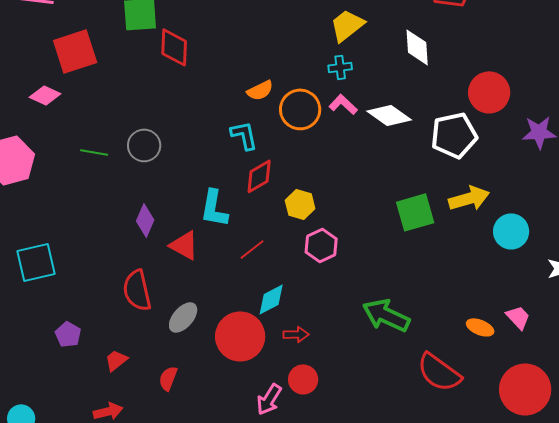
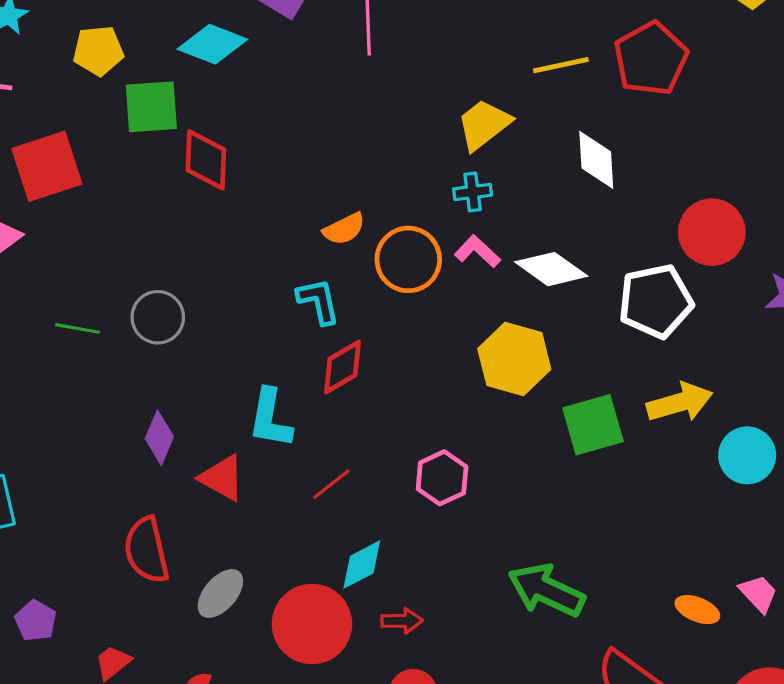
yellow hexagon: (300, 204) -> (514, 359), moved, size x1.5

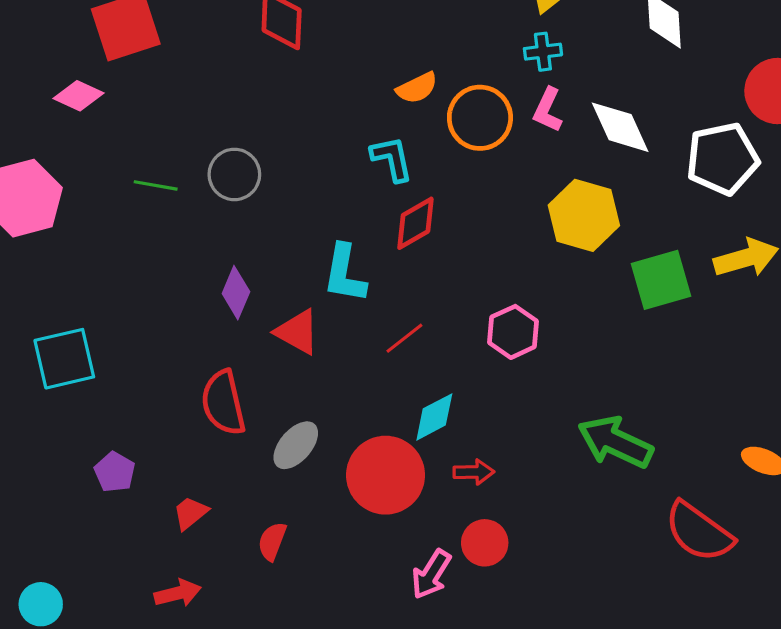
pink L-shape: (477, 251) -> (548, 110), turned -108
white diamond: (551, 269) -> (620, 127), turned 30

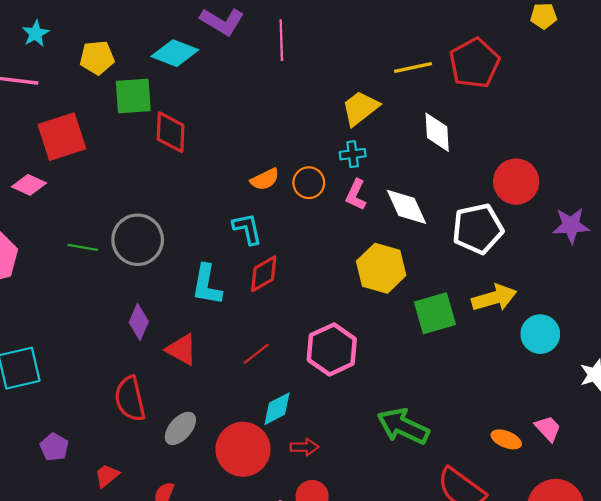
orange circle: (480, 118) -> (309, 183), moved, size x0.7
gray circle: (234, 174) -> (138, 240), size x1.4
cyan L-shape: (345, 274) -> (207, 285), moved
pink hexagon: (513, 332) -> (332, 349), size x1.4

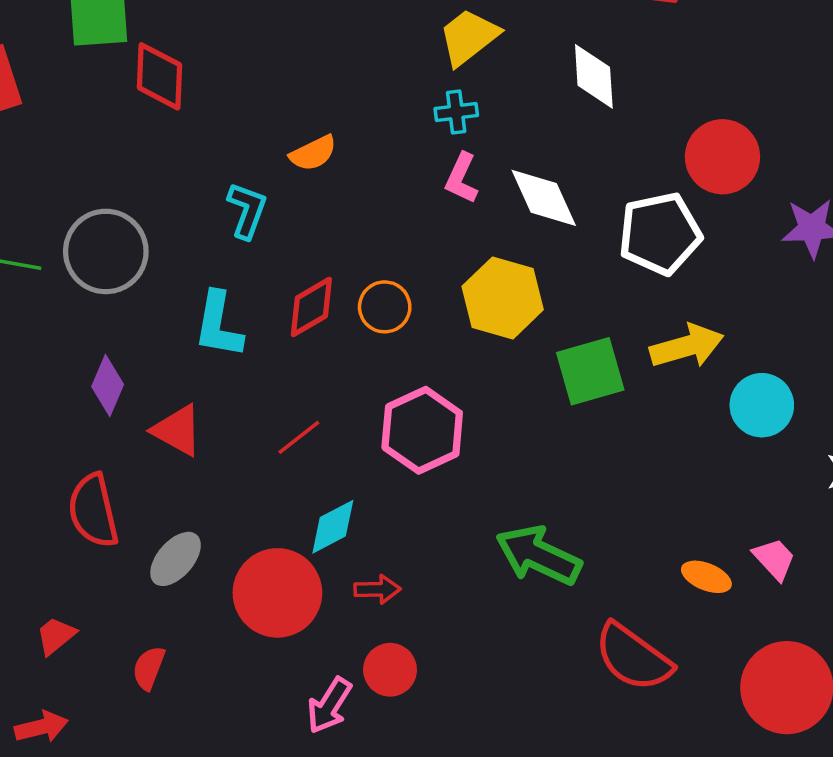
orange circle: (309, 183) -> (385, 307), moved
cyan L-shape: (247, 229) -> (247, 210), moved, turned 32

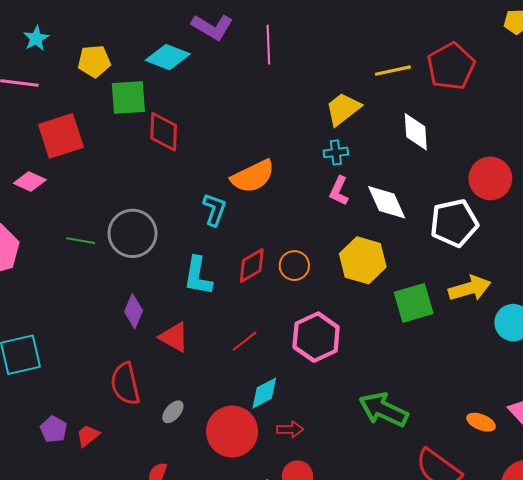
orange semicircle: (313, 153) -> (253, 176), size x1.6
gray ellipse: (176, 559) -> (173, 412), size x0.7
red trapezoid: (56, 636) -> (88, 436), moved

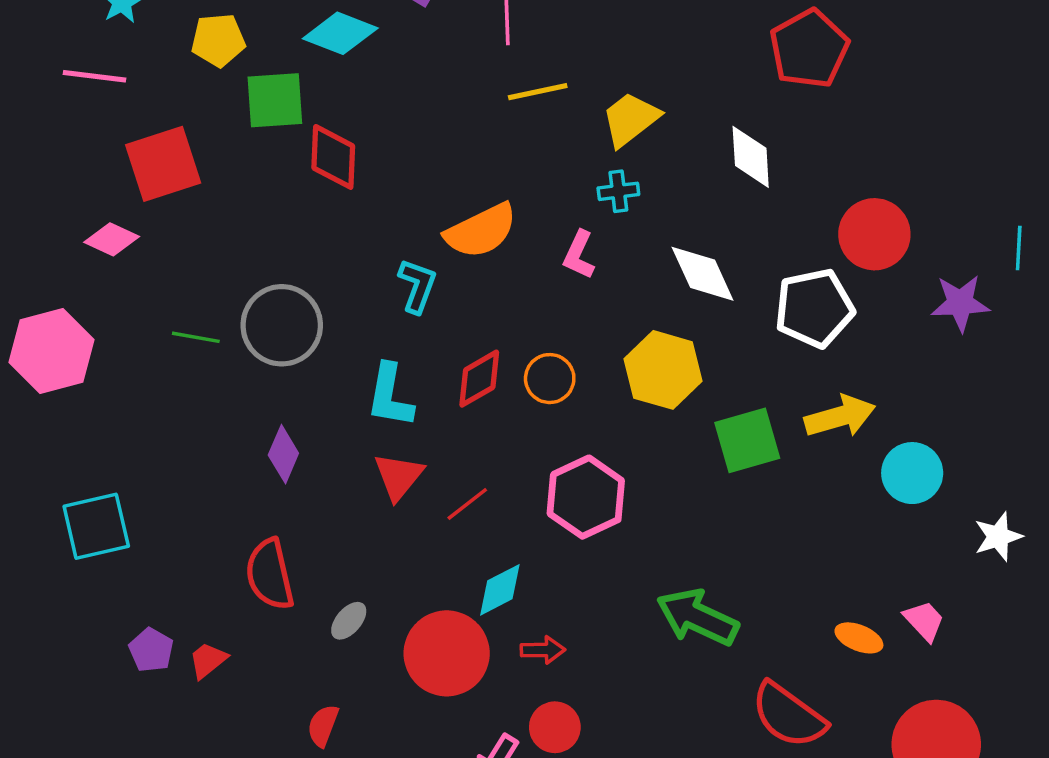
yellow line: (393, 71) -> (538, 92), moved
pink L-shape: (339, 191) -> (579, 255), moved
red triangle: (174, 337) -> (399, 476), moved, turned 40

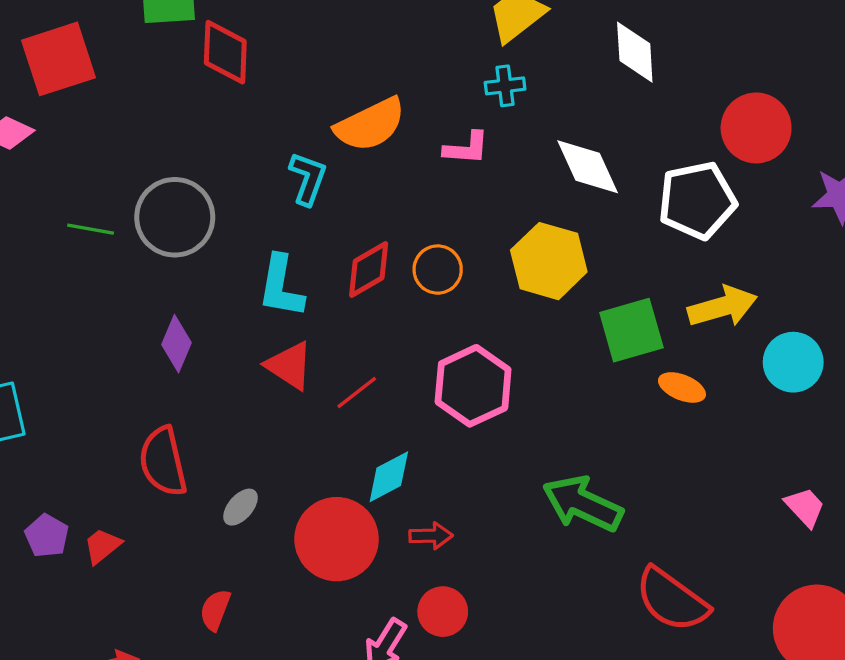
pink L-shape: (579, 255) -> (466, 148), turned -111
red triangle: (399, 476) -> (289, 366), turned -36
orange ellipse: (859, 638) -> (682, 387), moved

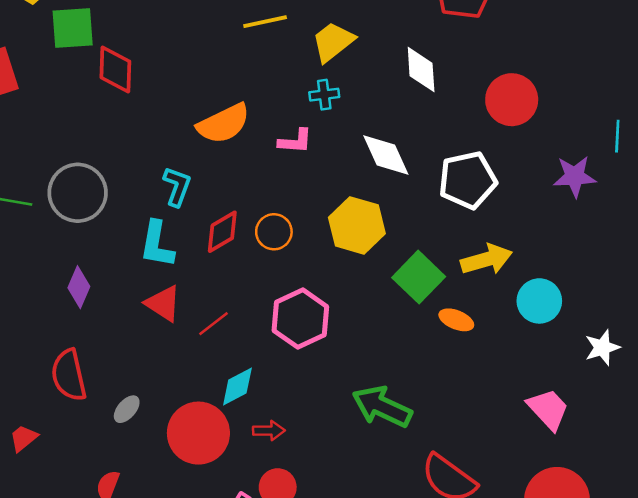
red circle: (756, 128) -> (512, 100), moved
cyan L-shape: (308, 179) -> (177, 186), moved
green square: (631, 330) -> (419, 277), turned -30
pink trapezoid: (805, 507) -> (548, 409), size x1.4

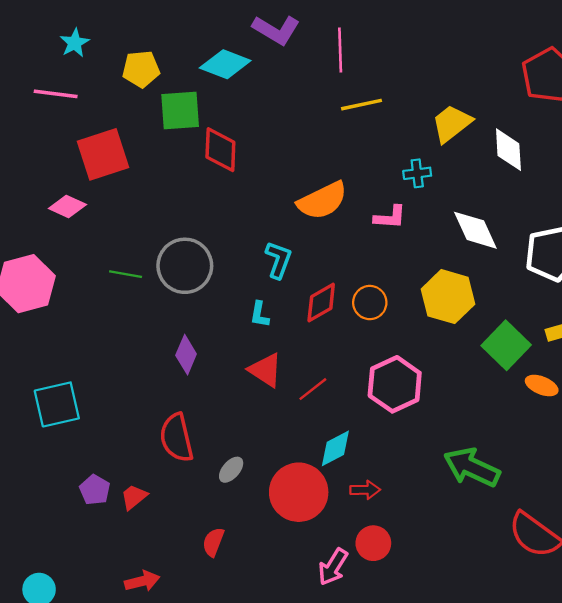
yellow trapezoid: (333, 42) -> (452, 124), moved
cyan L-shape: (157, 244) -> (260, 314), size x0.6

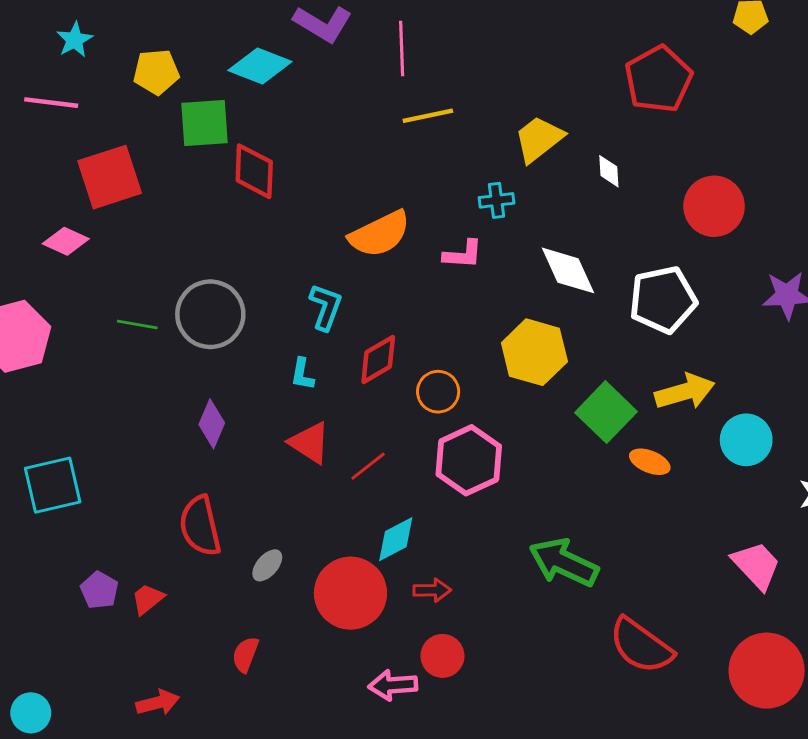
white diamond: (508, 150) -> (609, 171), size x0.6
orange circle: (370, 303) -> (438, 392), moved
pink arrow: (333, 567) -> (393, 685), turned 54

